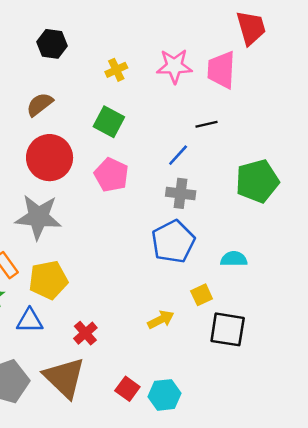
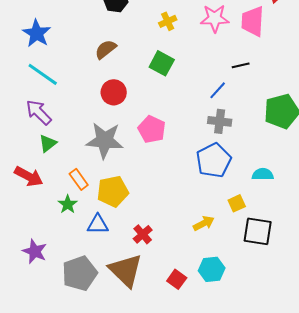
red circle: (50, 158) -> (114, 92), size x0.7
pink pentagon: (111, 175) -> (152, 129), moved
cyan hexagon: (164, 395) -> (212, 269), moved

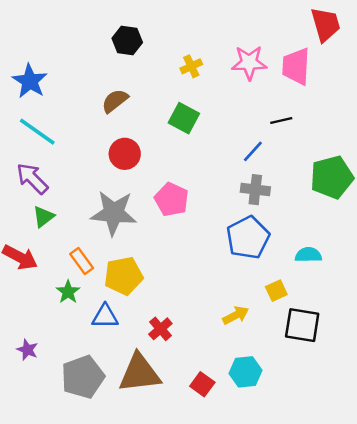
purple star: (35, 251) -> (27, 350), size x0.7
brown triangle: (126, 270) -> (140, 373), turned -51

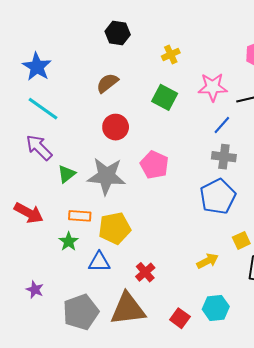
pink star: (249, 63) -> (213, 87), moved
green triangle: (43, 217) -> (67, 174), moved
orange rectangle: (82, 261) -> (80, 216), turned -50

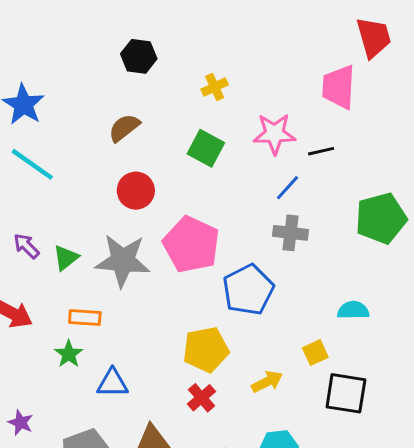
purple arrow: (39, 147) -> (26, 246), moved, size x0.7
pink pentagon: (154, 165) -> (191, 245), size x1.4
blue pentagon: (218, 197) -> (248, 290), moved
yellow pentagon: (115, 228) -> (206, 350), moved
red cross: (145, 272) -> (201, 398), moved

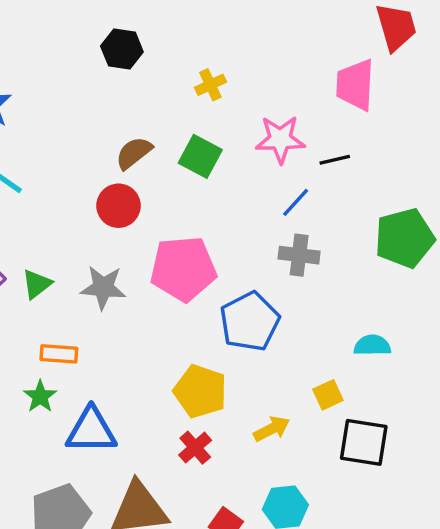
brown semicircle: (124, 128) -> (134, 153), moved
pink pentagon: (191, 245) -> (183, 269), turned -30
gray star: (123, 261) -> (103, 287), size x0.7
yellow pentagon: (206, 350) -> (200, 391), turned 30
blue triangle: (112, 383) -> (91, 431), size x1.4

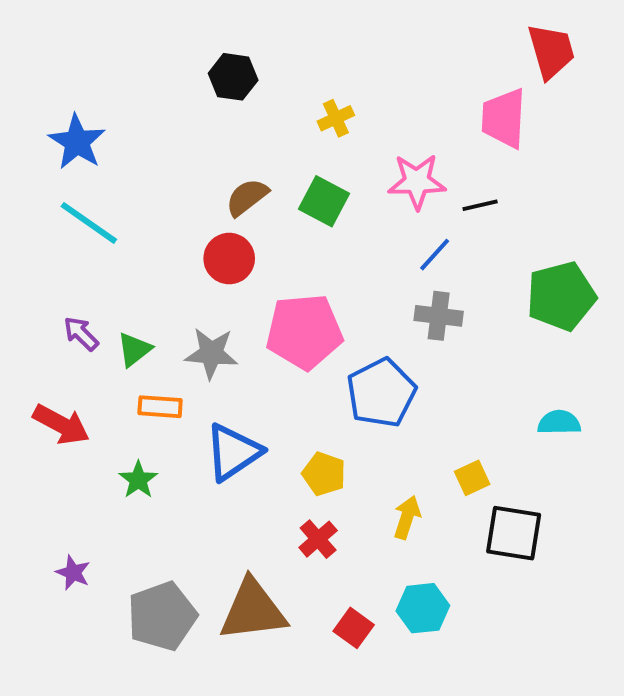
cyan semicircle: (372, 345) -> (559, 422), moved
orange rectangle: (59, 354) -> (160, 407), moved
yellow pentagon: (200, 391) -> (324, 474), size x0.7
yellow arrow: (272, 429) -> (407, 517), turned -45
blue triangle: (91, 431) -> (233, 452), moved, turned -34

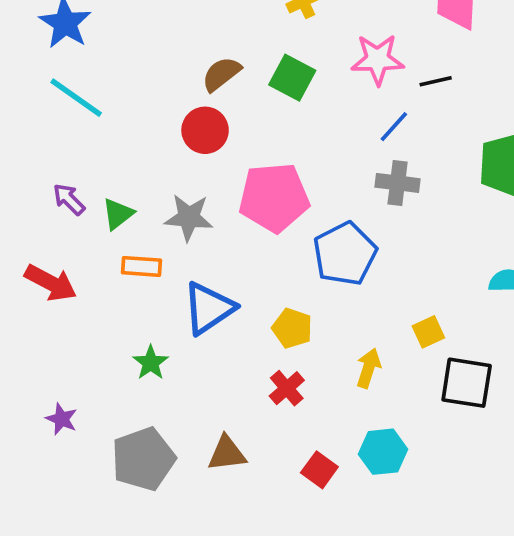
green star: (138, 480) -> (151, 363), moved
brown triangle: (253, 610) -> (227, 454), size x0.6

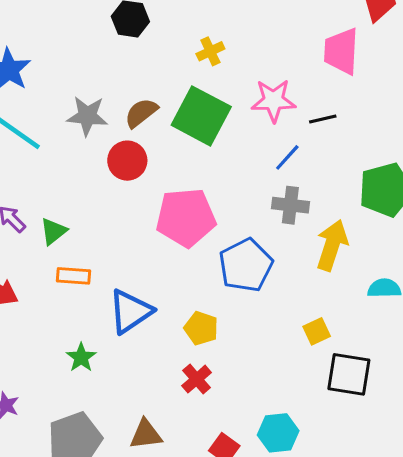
green square: (292, 78) -> (201, 116), size x1.5
gray star: (189, 217) -> (87, 116), moved
yellow arrow: (368, 368) -> (332, 245), moved, size x1.5

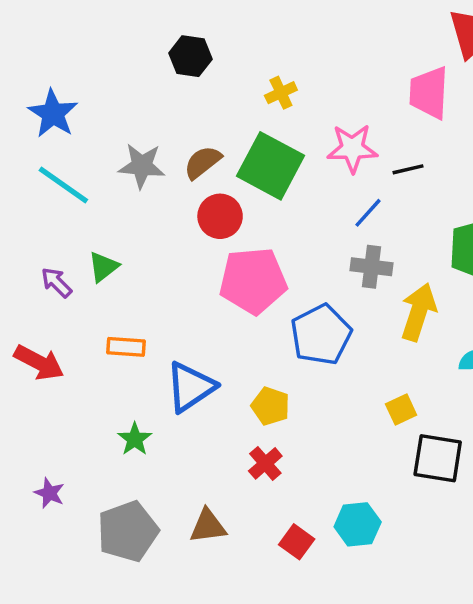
red circle: (127, 161) -> (220, 216), moved
green triangle: (53, 231) -> (103, 267), moved

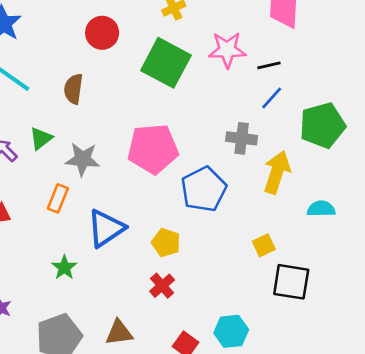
brown semicircle: (203, 162) -> (73, 89), moved, turned -44
gray star: (142, 166) -> (83, 159), moved
blue line: (368, 213) -> (272, 98), moved
red circle: (220, 216) -> (102, 33), moved
orange rectangle: (126, 347) -> (58, 198), turned -72

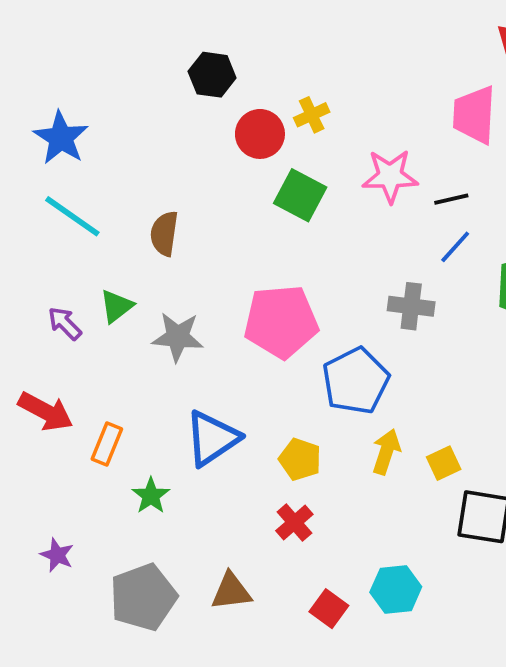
red circle: (102, 33) -> (260, 134), moved
green square: (166, 63) -> (300, 195), size x0.7
yellow arrow: (277, 172) -> (386, 452), moved, size x0.7
orange rectangle: (58, 198) -> (107, 444), moved

